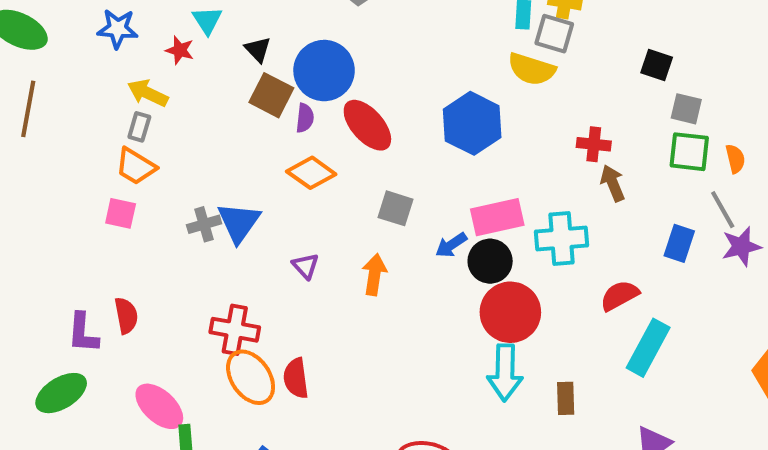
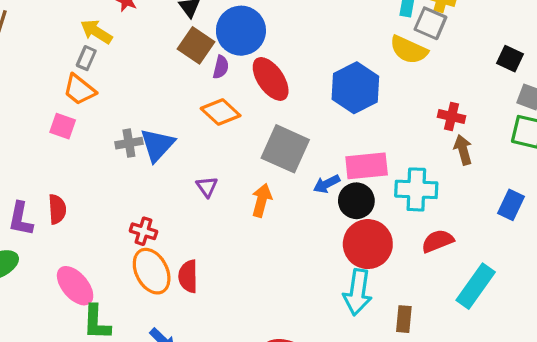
gray square: (396, 208) -> (285, 149), size x1.6
red semicircle: (619, 296) -> (438, 241), moved
red cross: (235, 330) -> (143, 231), size x0.7

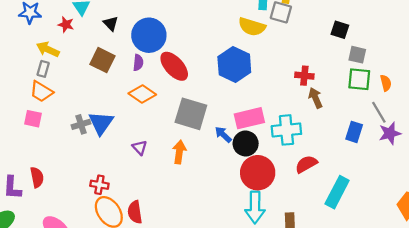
brown square: (196, 45) -> (102, 60), moved
yellow semicircle: (409, 50) -> (252, 27), moved
blue arrow: (327, 184) -> (223, 135), turned 78

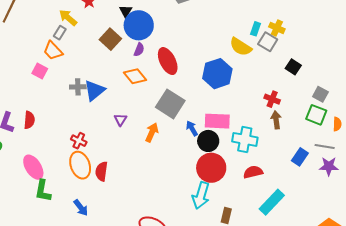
black square: (340, 30) -> (293, 67), moved
blue circle: (149, 35) -> (139, 25), moved
gray line: (379, 112) -> (325, 146), turned -66

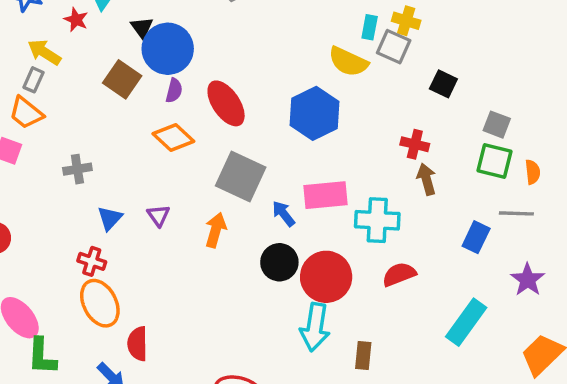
blue triangle: (94, 90) -> (110, 218), moved, size x0.7
black circle: (208, 141) -> (279, 262), moved
purple star: (329, 166) -> (528, 280), moved, turned -30
red semicircle: (101, 171) -> (138, 344), moved
cyan rectangle: (272, 202) -> (466, 322), moved

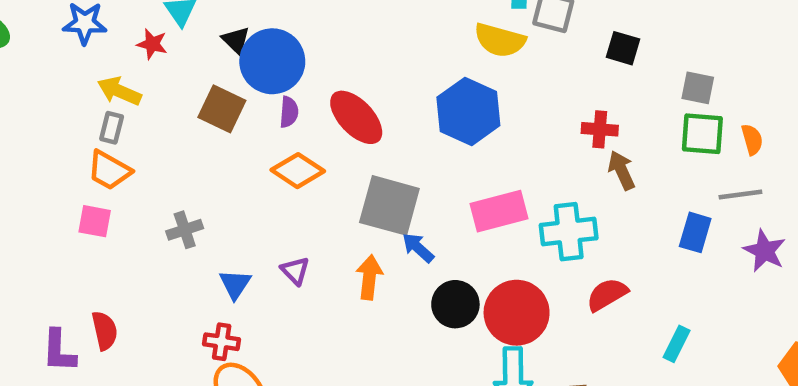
blue arrow: (284, 214) -> (418, 248), moved
purple star: (528, 280) -> (764, 251), moved
cyan rectangle: (466, 322) -> (677, 344), moved, size x0.6

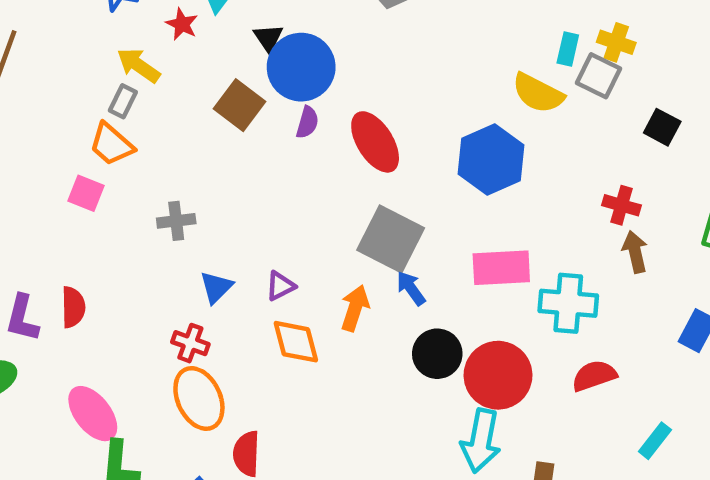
orange diamond: (298, 171) -> (296, 342), moved, turned 30
purple triangle: (295, 271) -> (280, 286), turned 36

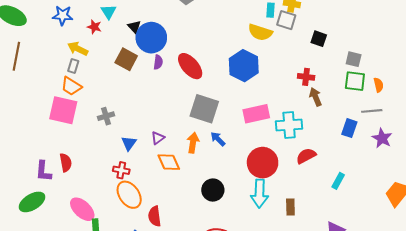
pink square: (86, 193) -> (63, 110), size x1.8
blue arrow: (411, 288) -> (218, 139), moved
black circle: (437, 354) -> (213, 190), moved

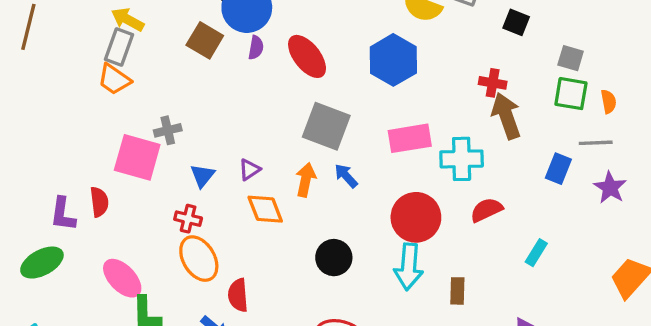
gray rectangle: (73, 66) -> (119, 47), size x1.5
brown arrow: (316, 97) -> (506, 116), size x1.5
pink square: (63, 110) -> (137, 157), moved

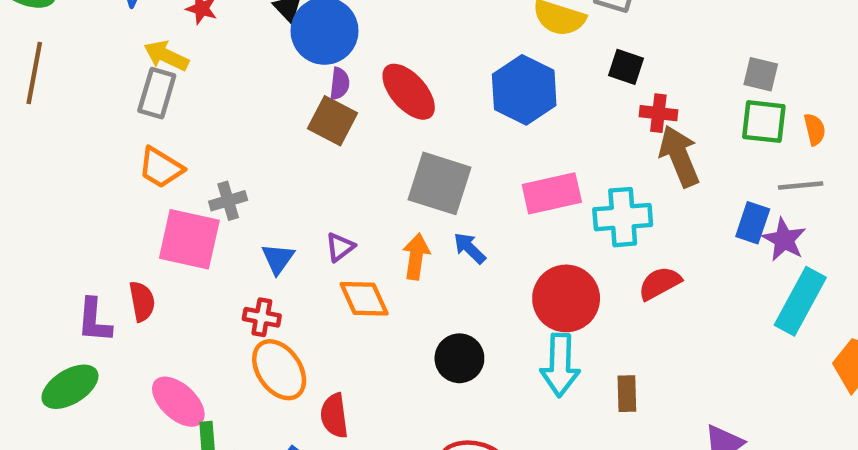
black square: (516, 22) -> (626, 67), moved
brown square: (205, 40) -> (332, 121), moved
orange trapezoid: (114, 79) -> (161, 168), moved
purple star: (610, 188) -> (784, 240), moved
cyan rectangle: (536, 253) -> (800, 301), moved, size x1.8

